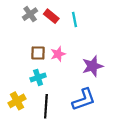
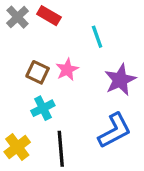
cyan line: (75, 19) -> (97, 37), moved
brown square: (38, 53) -> (38, 72), turned 32

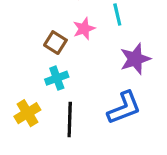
pink star: (67, 70) -> (84, 29), moved

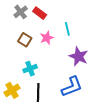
brown square: (55, 43) -> (25, 40), moved
purple star: (135, 59) -> (79, 56), turned -30

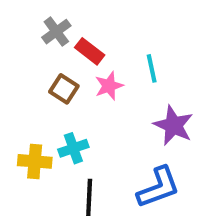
red rectangle: (40, 13) -> (90, 51), moved
yellow cross: (12, 90) -> (35, 161), moved, turned 35

